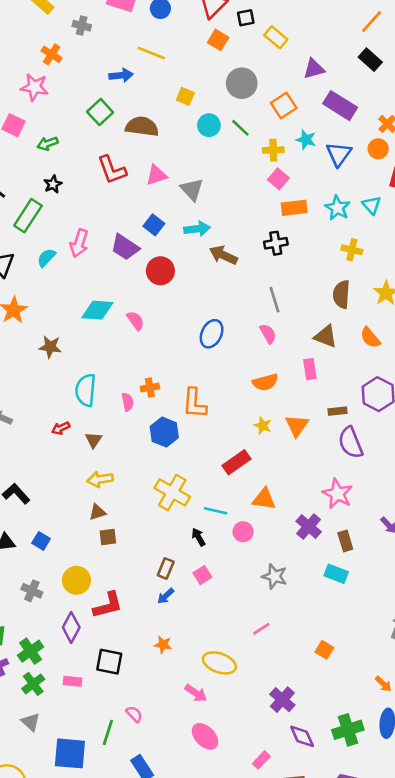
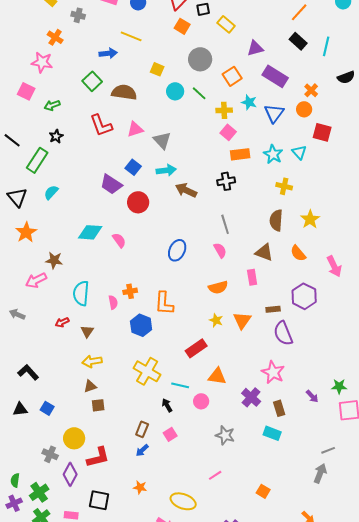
pink arrow: (79, 243) -> (36, 280), moved, turned 45
gray cross: (32, 591) -> (50, 454), moved

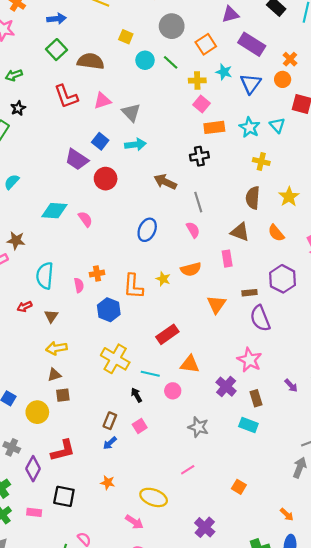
blue arrow: (108, 53) -> (56, 19), moved
brown arrow: (186, 190) -> (165, 182), moved
cyan semicircle: (51, 192) -> (12, 182), moved
yellow star: (216, 320) -> (163, 279), moved
yellow circle: (74, 438) -> (37, 412), moved

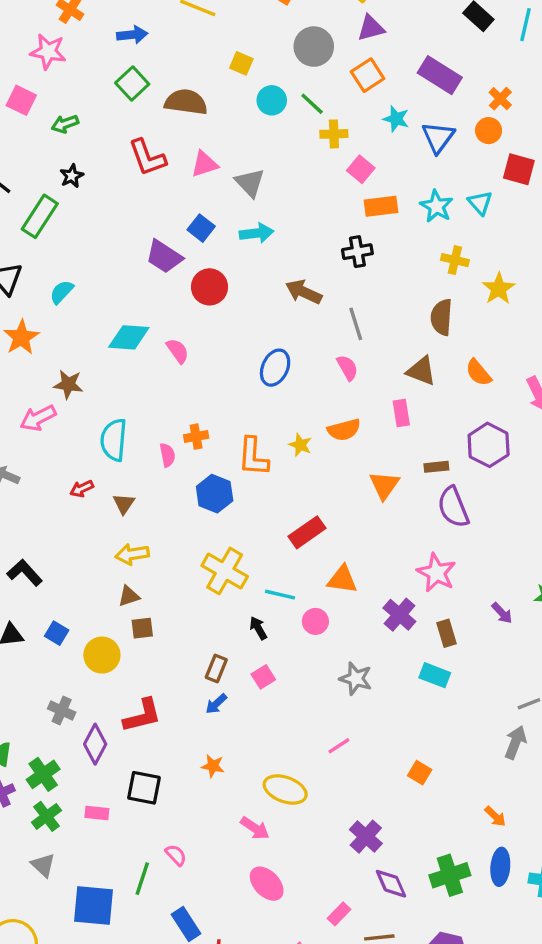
purple triangle: (230, 14) -> (371, 28), moved
yellow cross: (197, 80) -> (334, 134), moved
yellow star: (289, 197) -> (499, 289), moved

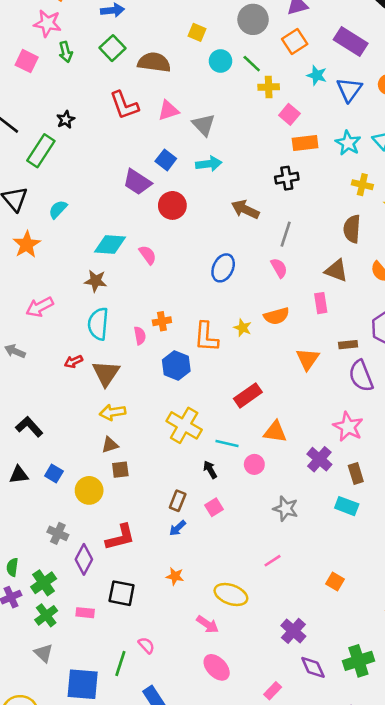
green arrow: (65, 124) -> (66, 52), moved, turned -84
gray line: (356, 324) -> (286, 234), turned 35
brown star: (68, 384) -> (96, 281), moved
brown triangle: (124, 504) -> (106, 373), size x1.6

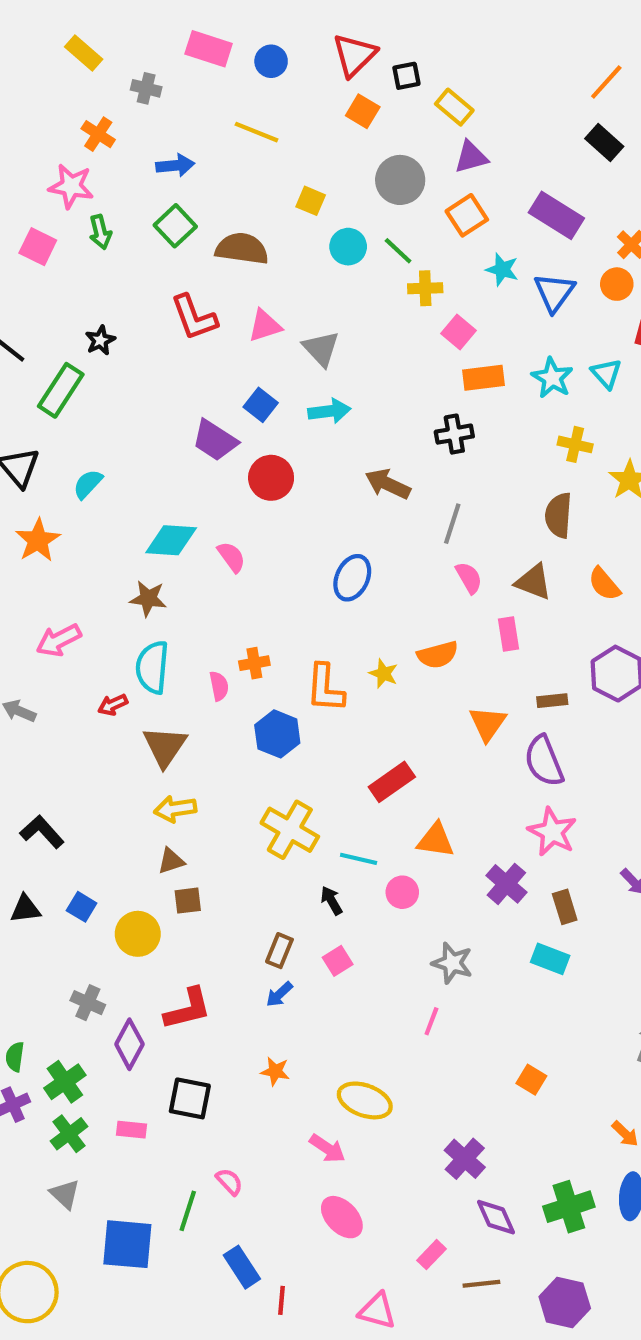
pink semicircle: (279, 268) -> (469, 578), moved
red arrow: (73, 362) -> (113, 705), moved
purple semicircle: (361, 376) -> (544, 761), moved
pink line: (273, 561) -> (431, 1021), moved, turned -36

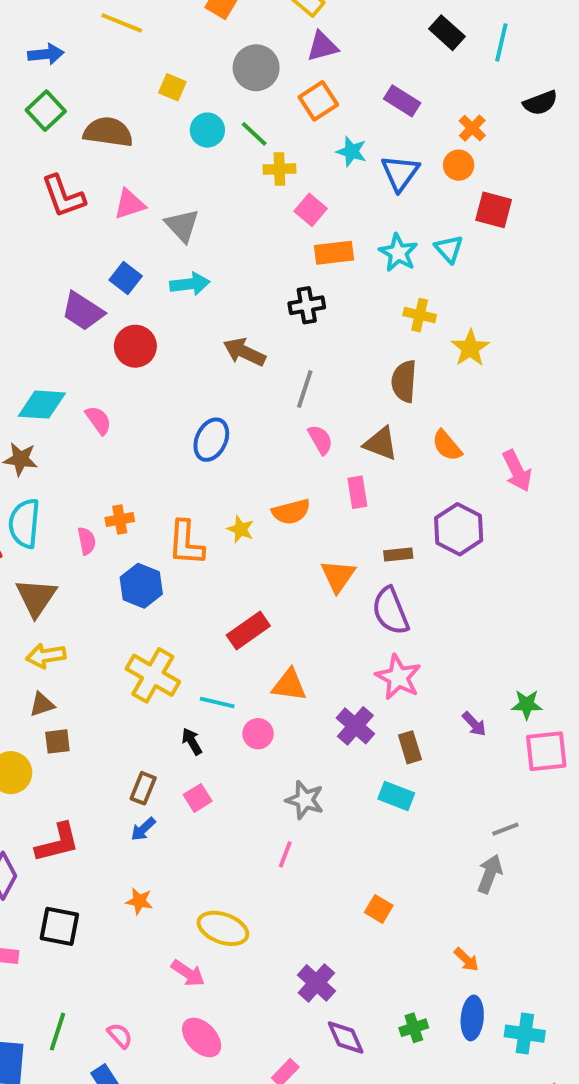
purple rectangle: (556, 215) -> (402, 101), size x0.7
pink semicircle: (229, 1182) -> (120, 1035), moved
green cross: (569, 1207) -> (414, 1028), size x0.6

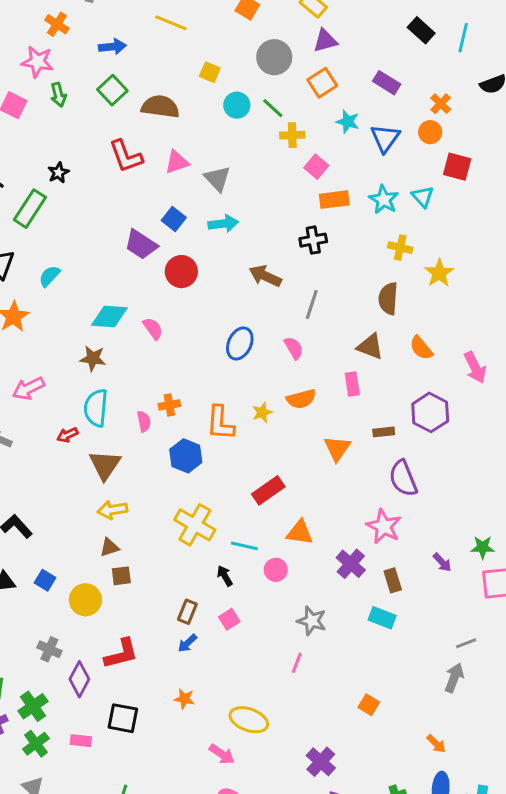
pink semicircle: (320, 440) -> (294, 348), moved
yellow star: (241, 529) -> (262, 412), turned 30
purple semicircle: (390, 611) -> (403, 478), moved

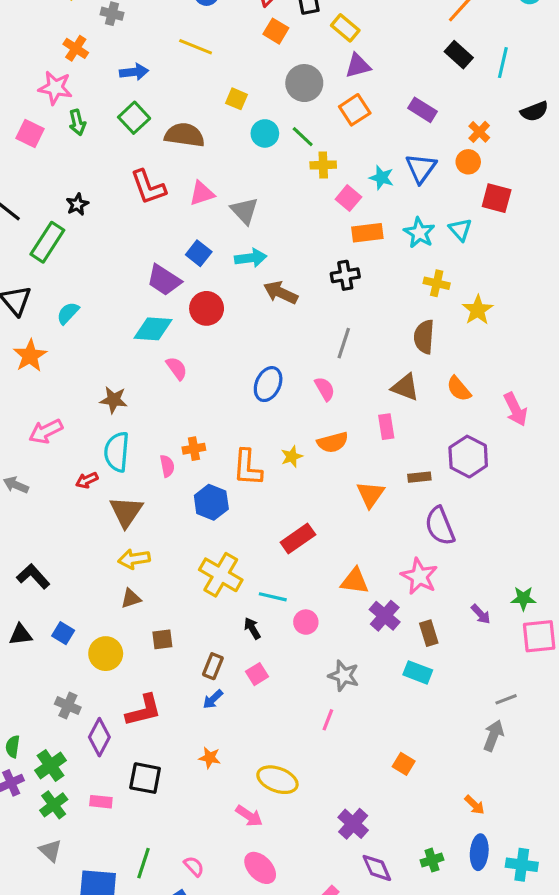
cyan star: (348, 122) -> (382, 178), moved
brown arrow: (265, 276) -> (281, 293), moved
cyan diamond: (109, 317) -> (153, 329), moved
orange triangle: (300, 532) -> (355, 581), moved
brown square: (121, 576) -> (162, 639), moved

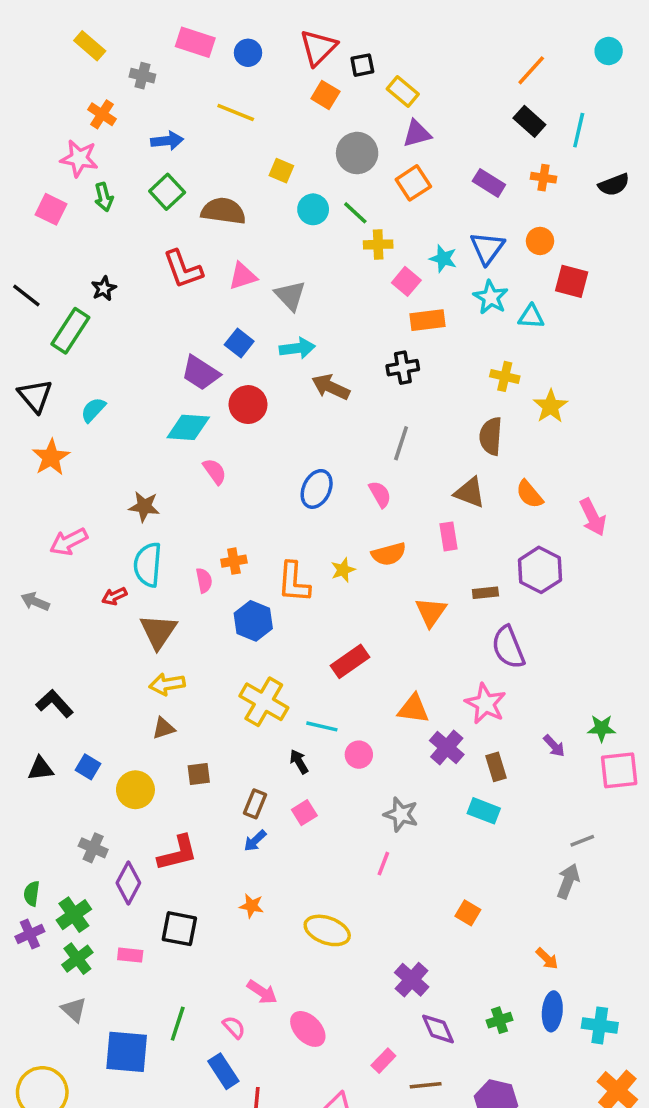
orange cross: (479, 132) -> (544, 178), moved, turned -35
cyan triangle: (460, 230) -> (531, 317), turned -45
cyan star: (419, 233) -> (491, 297), moved
pink arrow: (249, 816) -> (262, 992), moved

